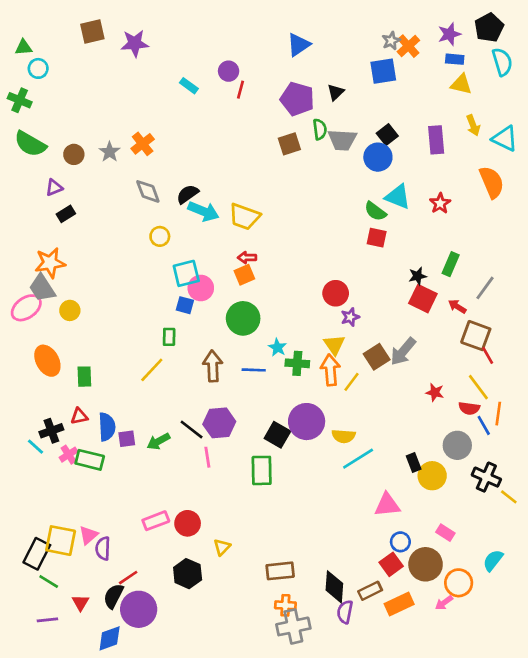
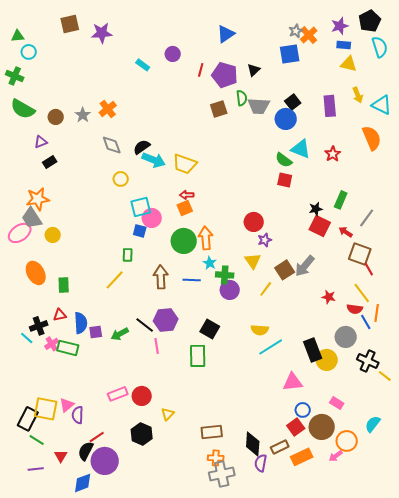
red line: (240, 90) -> (201, 70), moved
orange arrow: (330, 370) -> (206, 238), moved
purple circle: (307, 422) -> (230, 290), moved, size x0.7
black rectangle: (414, 463) -> (313, 350), size x1.6

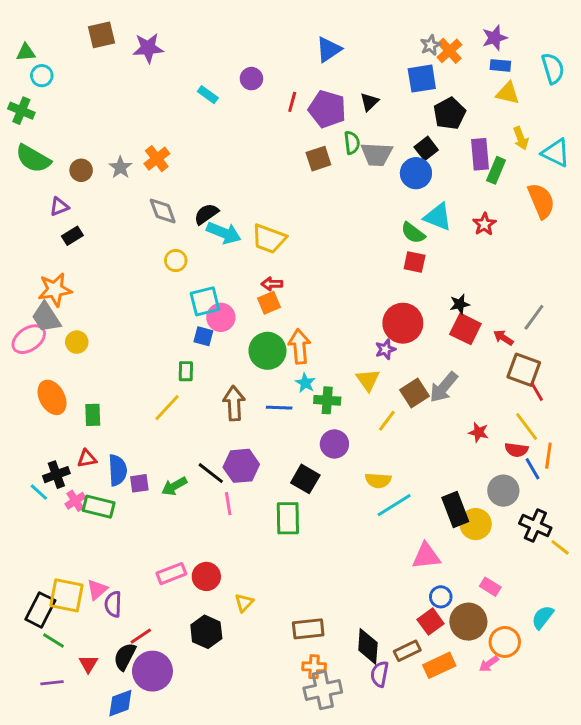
black pentagon: (370, 21) -> (449, 113), moved
green rectangle: (341, 200) -> (496, 170), moved
red circle: (254, 222) -> (403, 323), moved, size x1.4
purple circle: (230, 290) -> (334, 444), moved

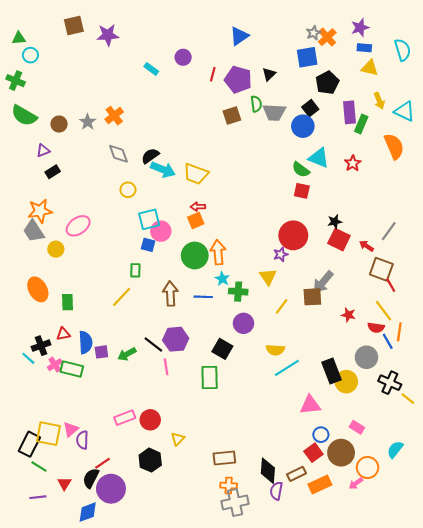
pink ellipse: (29, 339) -> (78, 226), moved
brown square: (415, 393) -> (312, 297), moved, turned 30

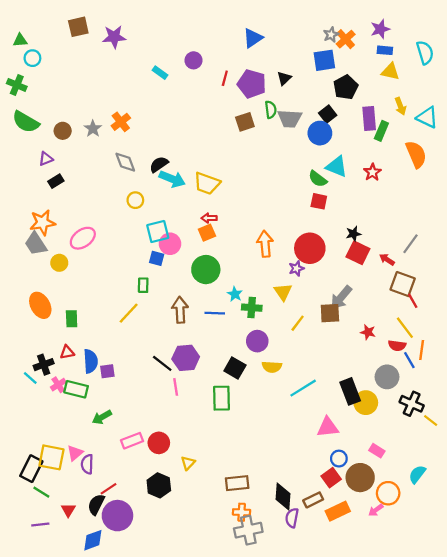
orange arrow: (218, 252) -> (265, 244), moved
yellow semicircle: (275, 350) -> (272, 367), moved
green arrow: (127, 354) -> (102, 417), moved

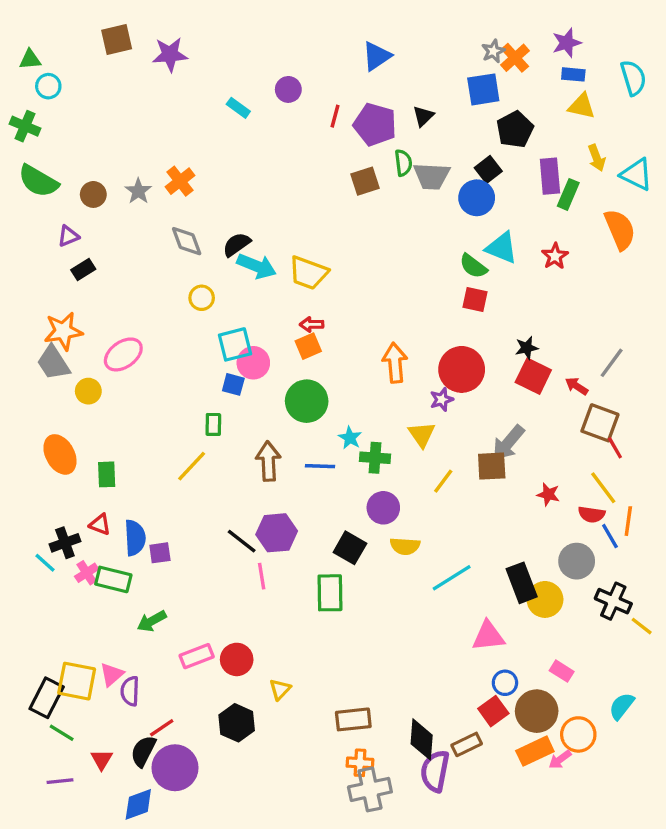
red triangle: (67, 352) -> (100, 524), turned 32
orange rectangle: (338, 511) -> (535, 751), moved
purple semicircle: (292, 518) -> (435, 771), size x1.4

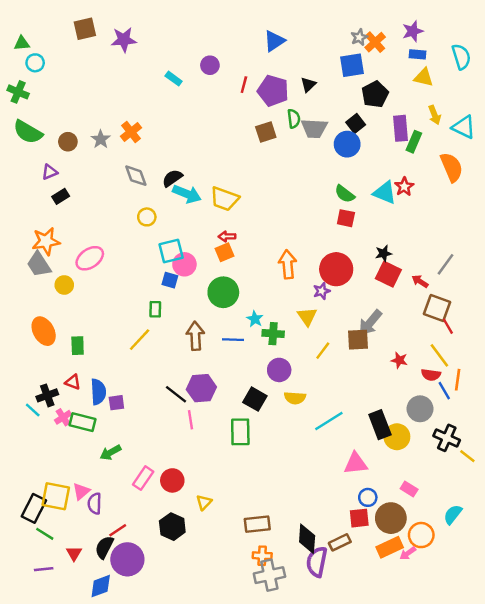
cyan triangle: (502, 248) -> (385, 193), moved
pink rectangle: (197, 656) -> (143, 478), turned -35
red square: (493, 711) -> (359, 518), turned 30

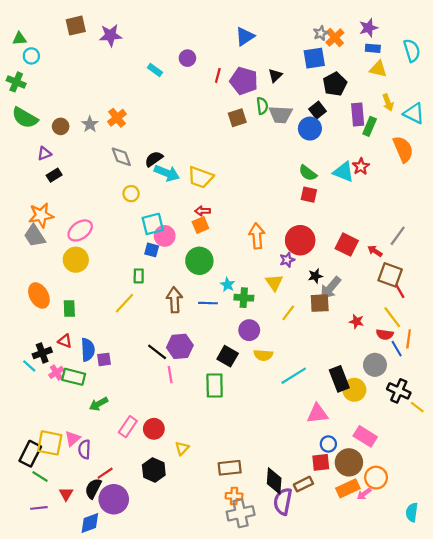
black star: (384, 253) -> (315, 276), moved
yellow circle: (64, 285) -> (76, 260), moved, size x1.5
pink rectangle: (409, 489) -> (365, 436), size x1.5
cyan semicircle: (453, 514) -> (412, 512), moved, turned -30

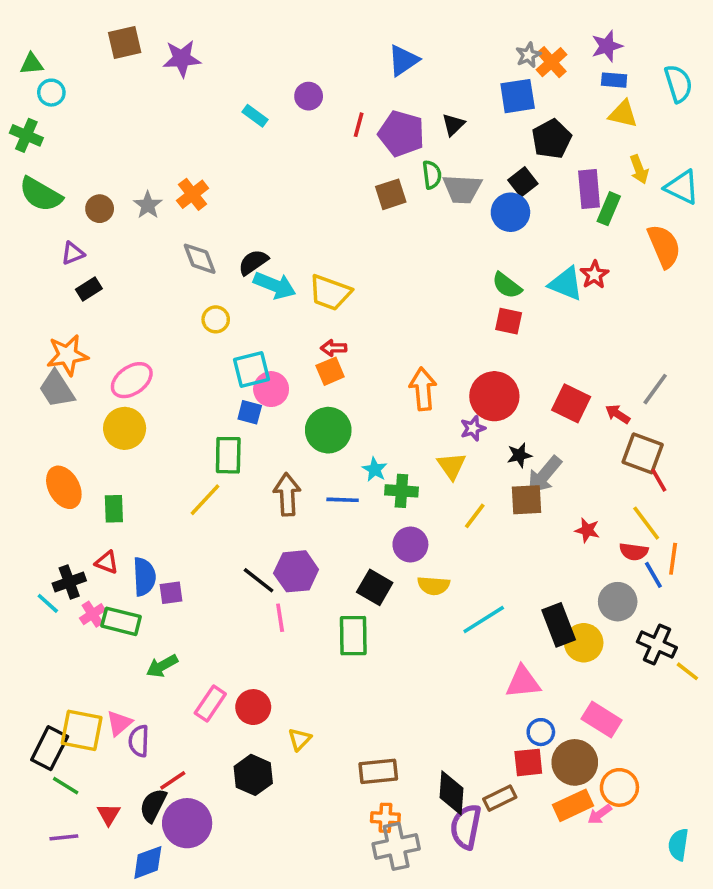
green rectangle: (139, 276) -> (228, 455), size x1.5

